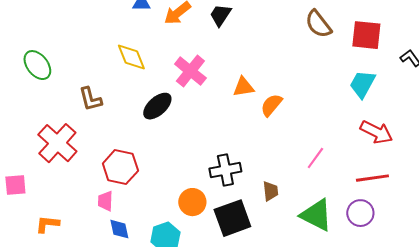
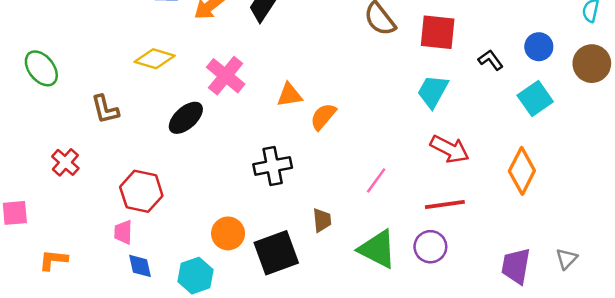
yellow diamond: (131, 57) -> (155, 59), turned -52
red cross: (57, 143) -> (65, 162), size x0.6
black cross: (225, 170) -> (273, 166), moved

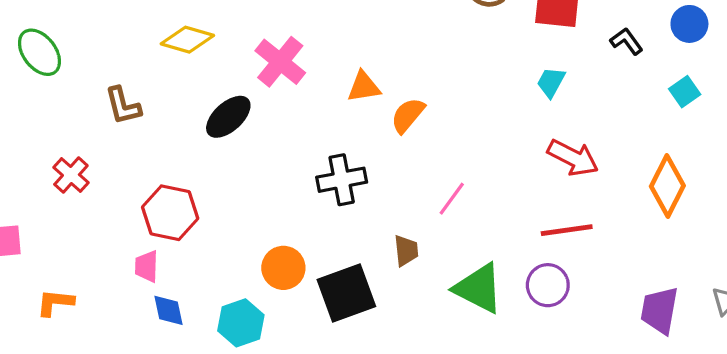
cyan trapezoid: (433, 91) -> (551, 82), size x0.7
cyan square: (535, 99) -> (685, 92), size x0.7
pink line: (376, 180) -> (452, 199), moved

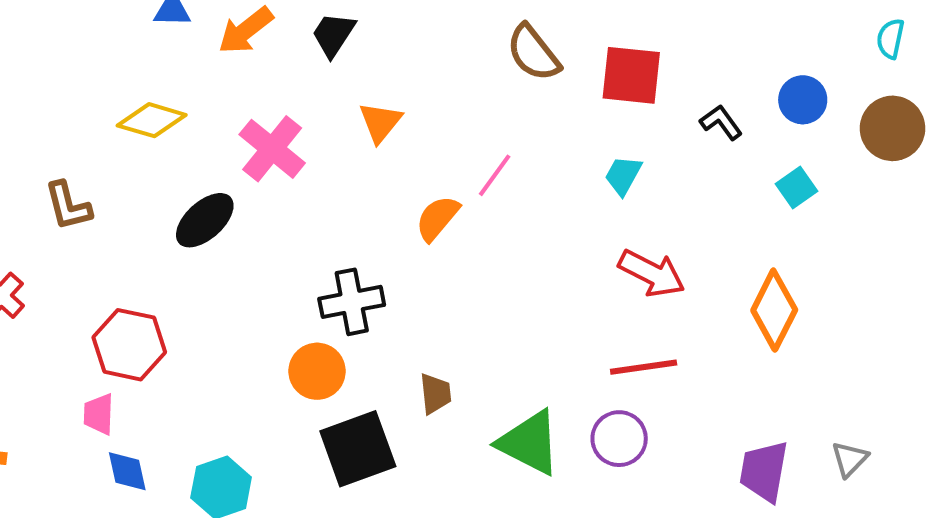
orange triangle: (364, 87) -> (380, 122), moved, turned -42
pink line: (452, 199) -> (495, 175), moved
orange circle: (283, 268) -> (317, 371), moved

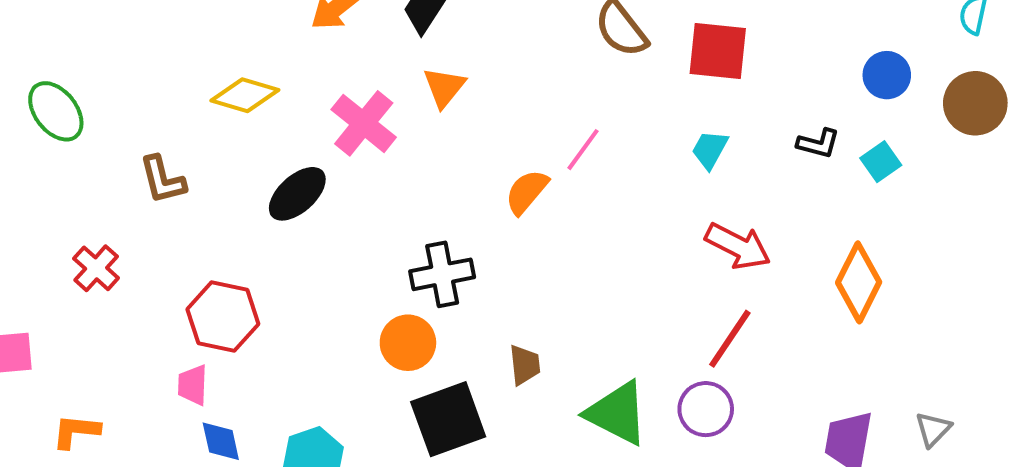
orange triangle: (380, 122) -> (444, 87), moved
black L-shape: (721, 122) -> (818, 144), moved, turned 141
red line: (644, 367) -> (730, 339), turned -48

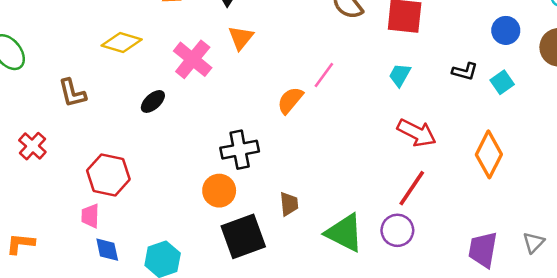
black ellipse: (297, 194) -> (153, 101), size x0.7

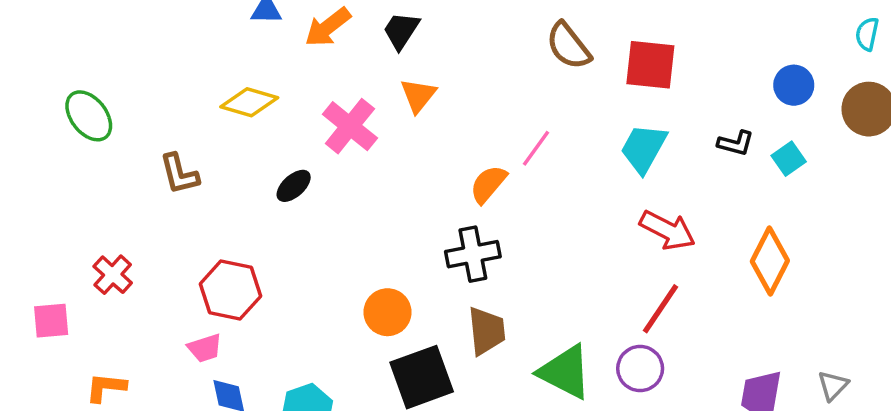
cyan trapezoid: (400, 75) -> (644, 148), size x1.5
red cross: (32, 146) -> (113, 275), moved
black cross: (240, 150) -> (473, 254), moved
brown trapezoid: (289, 204) -> (487, 331), size x1.4
pink trapezoid: (90, 216) -> (205, 348), turned -110

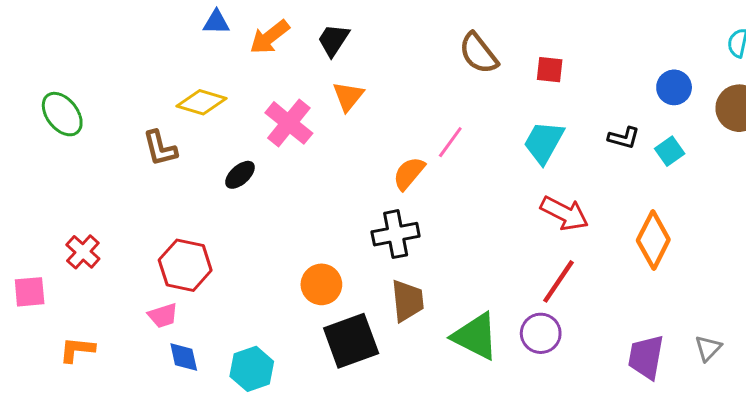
red square: (650, 65) -> (550, 70), size x0.6
brown L-shape: (179, 174) -> (160, 148), moved

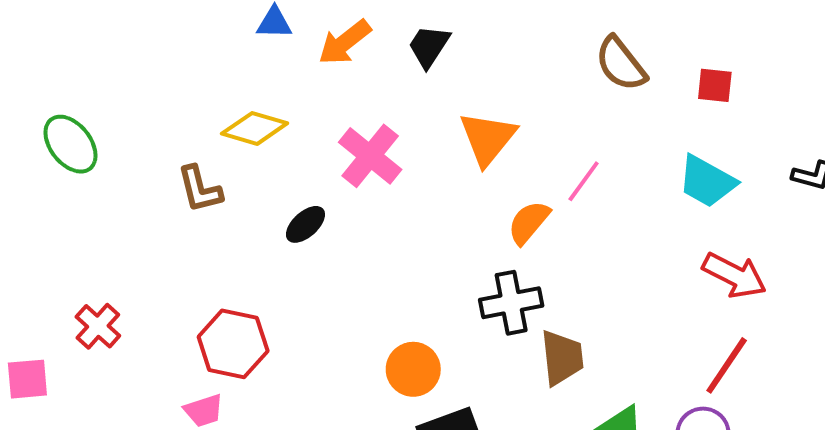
orange triangle: (348, 96) -> (488, 138), moved, size x1.4
cyan trapezoid: (544, 142) -> (707, 181), turned -90
brown trapezoid: (407, 301) -> (562, 358), moved

